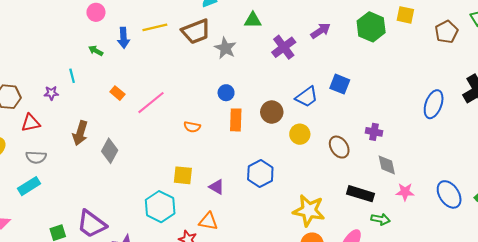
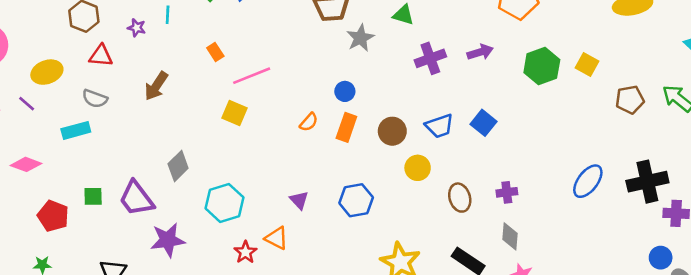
orange semicircle: (192, 127) -> (309, 122), moved, turned -77
purple cross: (374, 132) -> (507, 192), turned -35
gray diamond: (110, 151) -> (178, 166), moved
yellow square: (183, 175) -> (235, 113), moved

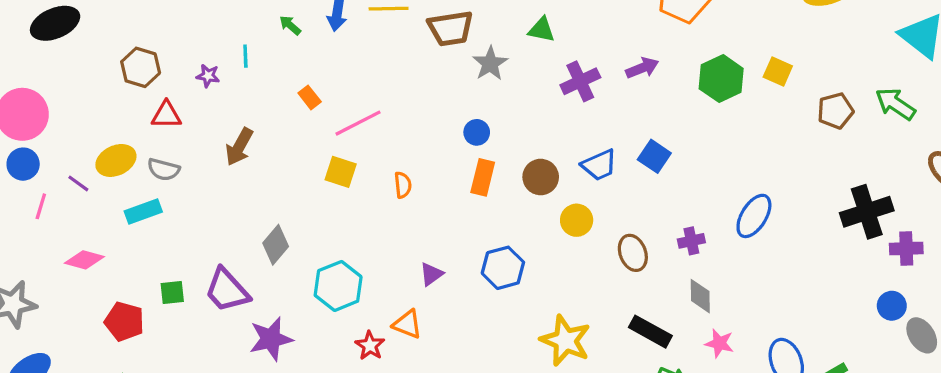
yellow ellipse: (47, 72) -> (116, 160), moved
orange semicircle: (309, 122) -> (403, 185), moved, turned -42
blue ellipse: (588, 181) -> (754, 216), moved
purple triangle: (299, 200) -> (431, 274), turned 42

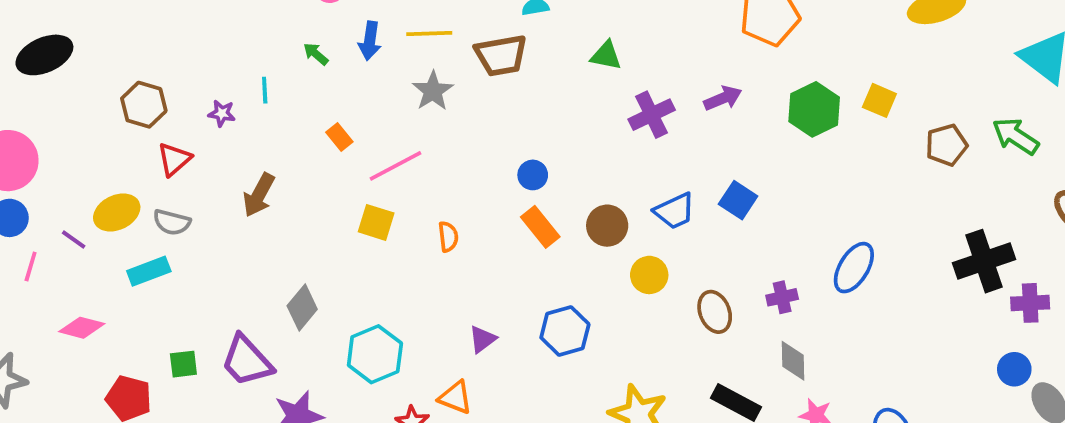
gray star: (490, 64) -> (433, 91), moved
red triangle: (166, 115) -> (174, 159), turned -40
orange rectangle: (483, 177) -> (540, 227), turned -52

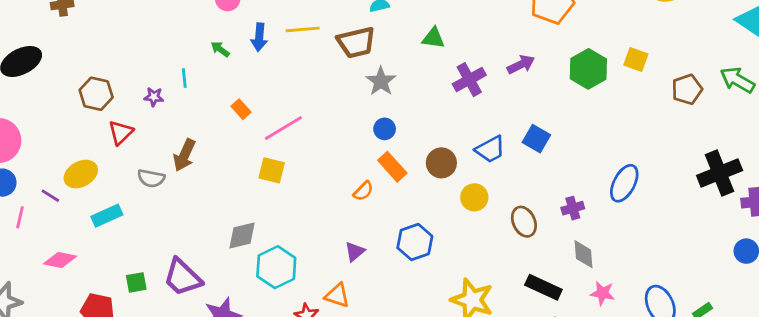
gray star: (433, 91) -> (381, 81), moved
gray semicircle: (172, 222) -> (151, 178), moved
orange semicircle: (448, 237) -> (363, 191), moved, turned 55
gray diamond: (302, 307) -> (242, 236), moved, turned 40

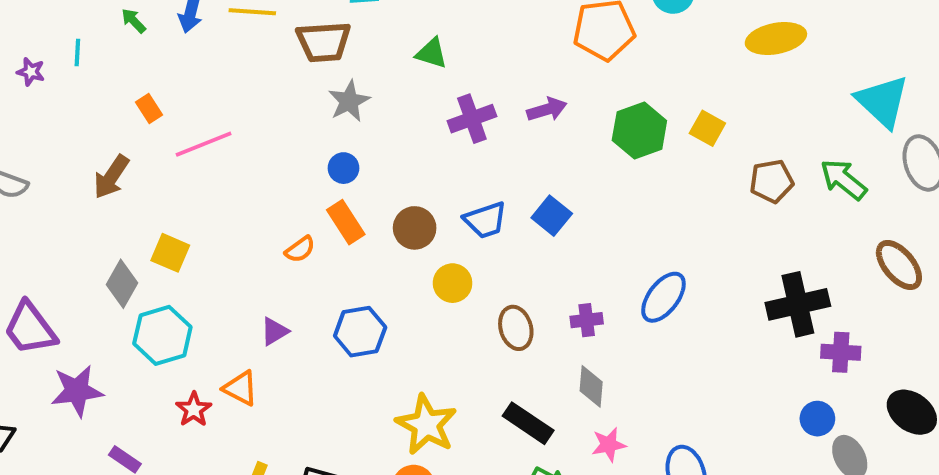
brown arrow: (184, 155) -> (111, 177), moved
yellow square: (272, 170) -> (170, 253), moved
gray diamond: (242, 236) -> (122, 284), turned -56
pink star: (603, 293) -> (609, 445), turned -30

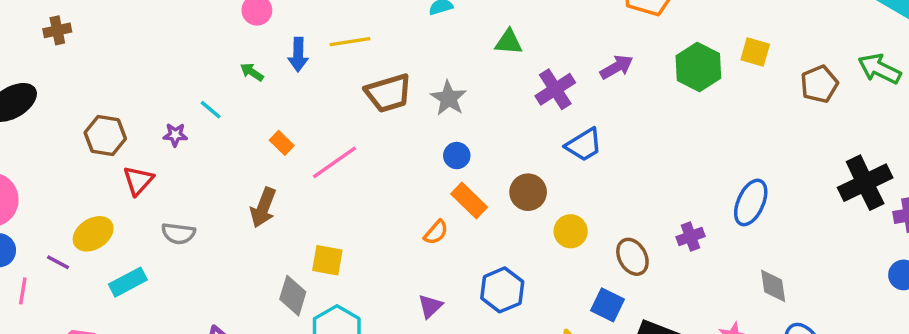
brown trapezoid: (324, 42) -> (388, 93), moved
cyan line: (77, 53) -> (211, 110), turned -40
blue square: (552, 216) -> (608, 305), moved
blue trapezoid: (485, 220) -> (584, 145), moved
gray diamond: (591, 386) -> (773, 286), moved

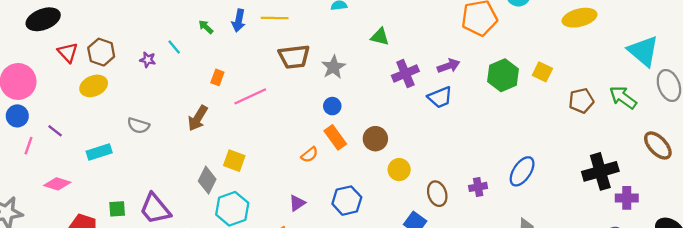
orange rectangle: (282, 143) -> (217, 77), turned 56
blue trapezoid: (584, 145) -> (440, 97), moved
red triangle: (138, 181) -> (68, 53), moved, turned -35
yellow ellipse: (93, 234) -> (94, 86), moved

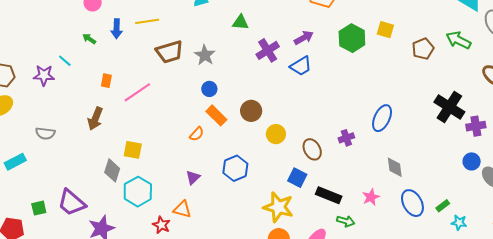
purple star: (148, 60) -> (44, 75), size x1.5
black cross: (600, 171) -> (449, 107), turned -32

